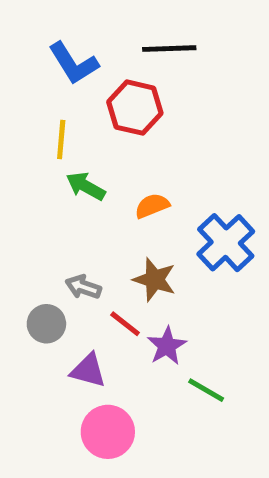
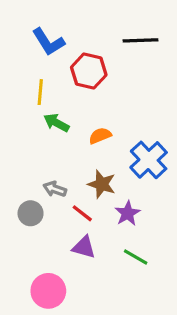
black line: (169, 49) -> (140, 40), moved
purple star: (167, 346) -> (128, 213), moved
purple triangle: (88, 370) -> (84, 247), moved
pink circle: (108, 432) -> (48, 291), moved

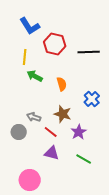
black line: (140, 40) -> (89, 52), moved
orange semicircle: (100, 136) -> (62, 84), turned 96
blue cross: (149, 160) -> (92, 99), size x0.7

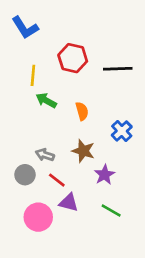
blue L-shape: (30, 26) -> (25, 28), moved
red line: (51, 132) -> (57, 180), moved
pink circle: (30, 180) -> (38, 217), moved

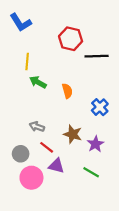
red hexagon: (73, 58) -> (71, 39), moved
brown star: (83, 151) -> (73, 134), moved
gray circle: (25, 175) -> (21, 154), moved
purple star: (104, 175) -> (95, 144), moved

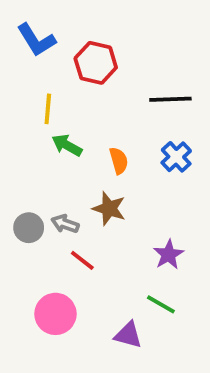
red hexagon: (71, 39) -> (96, 63), moved
blue cross: (100, 107) -> (176, 157), moved
brown star: (73, 134) -> (109, 209), moved
gray circle: (21, 154) -> (29, 228), moved
purple triangle: (56, 166) -> (128, 335), moved

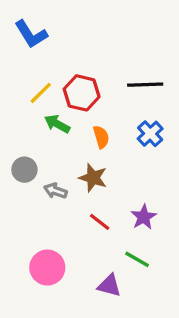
red hexagon: (96, 63) -> (82, 93), moved
yellow line: (48, 109) -> (41, 93), turned 40
gray circle: (29, 228) -> (24, 170), moved
red line: (82, 260) -> (100, 222), moved

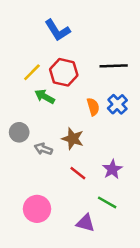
blue L-shape: (31, 34) -> (57, 30), moved
orange semicircle: (101, 137) -> (93, 107), moved

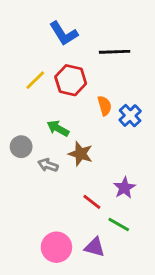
black line: (114, 66) -> (115, 52), moved
green arrow: (45, 97) -> (58, 128), moved
orange semicircle: (93, 107) -> (105, 106), moved
red line: (78, 173) -> (92, 202), moved
pink circle: (37, 209) -> (56, 247), moved

